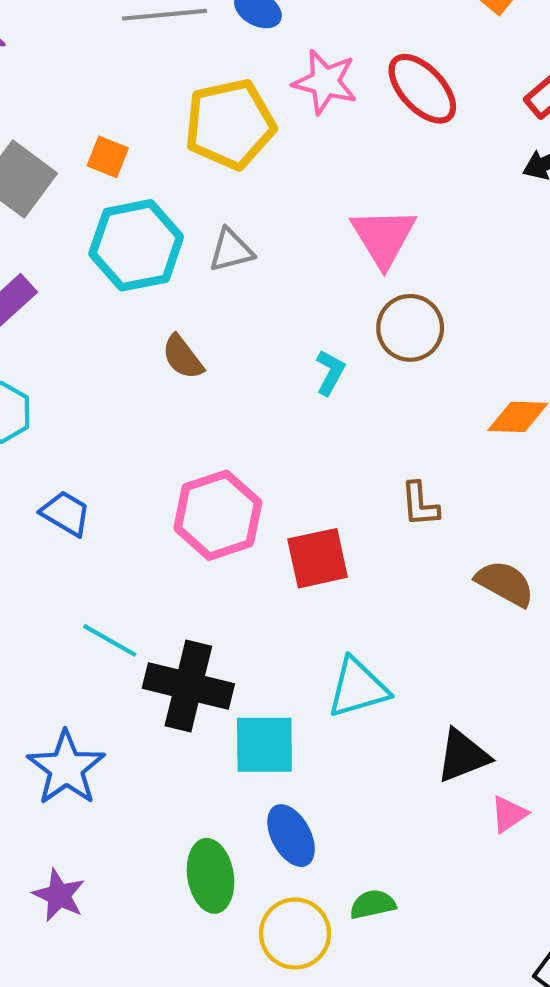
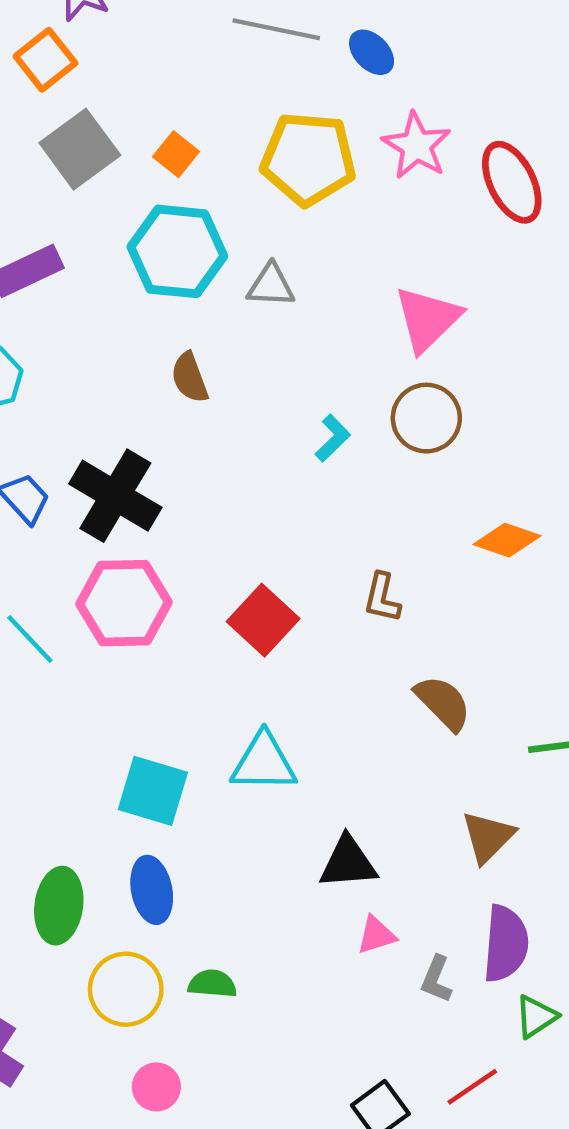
pink hexagon: (218, 515) -> (124, 603), moved
red square: (318, 558) -> (263, 620), turned 38
black cross: (188, 686) -> (115, 496), moved

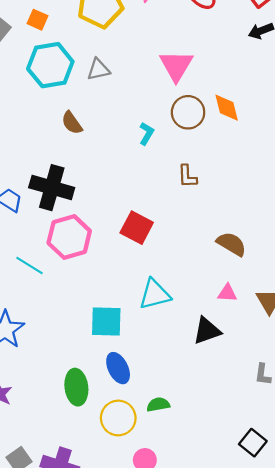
orange diamond: (507, 540) -> (227, 108), moved, turned 72
brown L-shape: (382, 598) -> (187, 176), moved
pink triangle: (376, 935) -> (227, 293), moved, turned 36

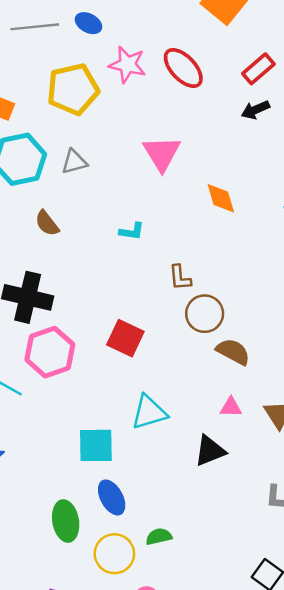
brown circle: (188, 112) -> (205, 314), moved
cyan L-shape: (147, 133) -> (132, 231), turned 70

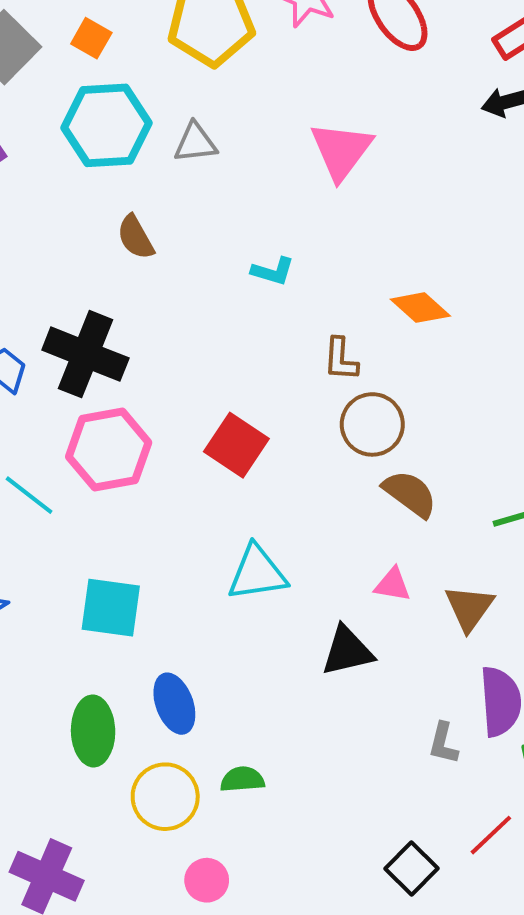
orange diamond: (221, 198) -> (420, 308), moved, turned -40
cyan square: (96, 445) -> (111, 608), moved

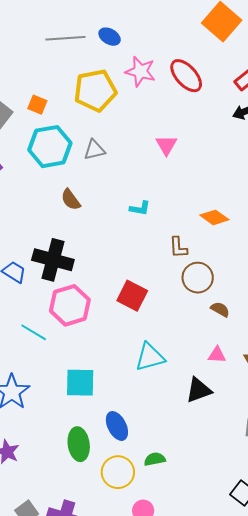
pink triangle: (341, 151) -> (166, 145), size x0.7
brown semicircle: (410, 494) -> (220, 309), size x0.7

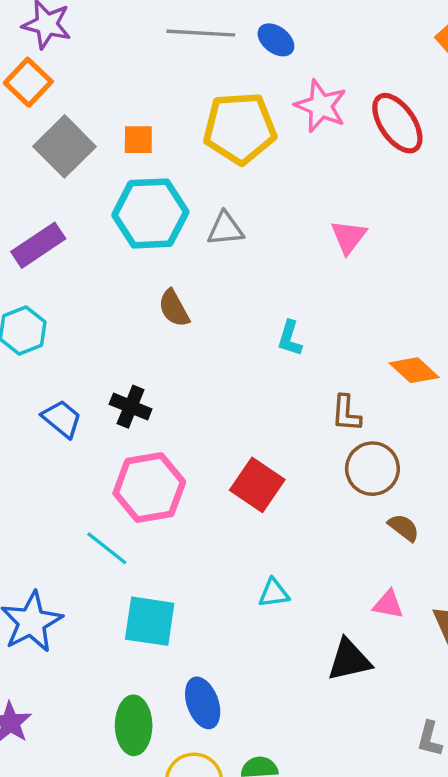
orange square: (37, 105) -> (138, 140), turned -30
cyan L-shape: (140, 208) -> (290, 338), turned 90
black cross: (53, 260) -> (131, 407), size x0.6
cyan line: (34, 332) -> (107, 548), moved
cyan triangle: (150, 357) -> (274, 593), size x0.6

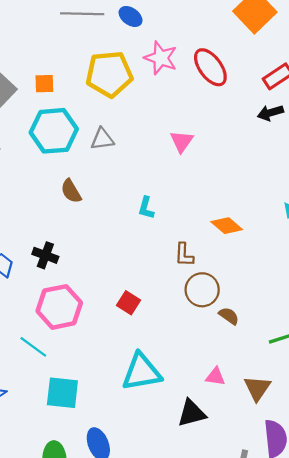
red square: (257, 485) -> (129, 303), size x0.7
brown semicircle: (404, 528) -> (229, 316), moved
cyan triangle: (274, 593) -> (141, 372), size x2.0

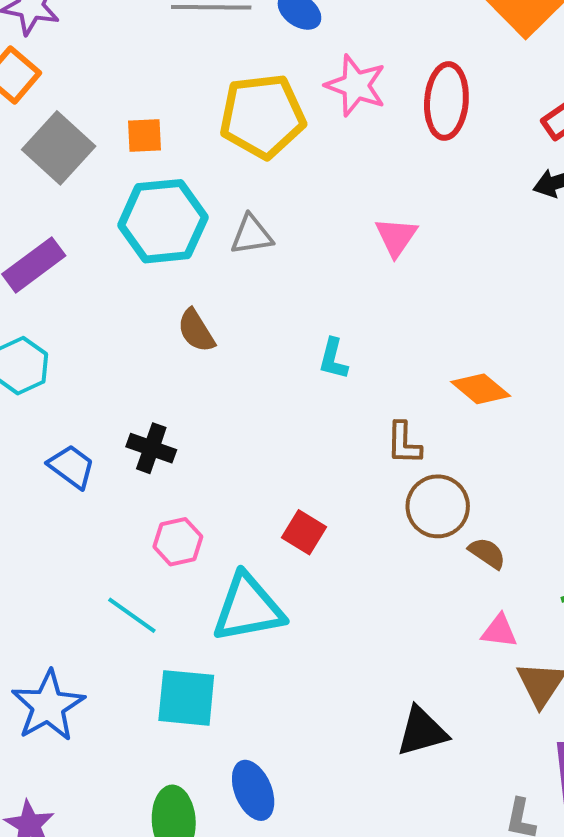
red ellipse: (210, 67) -> (446, 101), turned 42
pink hexagon: (59, 307) -> (178, 542), size x0.6
cyan triangle: (141, 372) -> (248, 608), moved
pink triangle: (215, 377) -> (499, 631), moved

